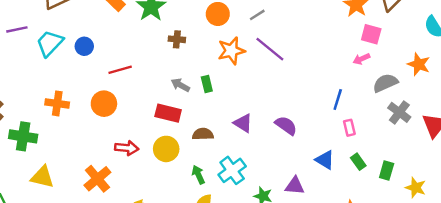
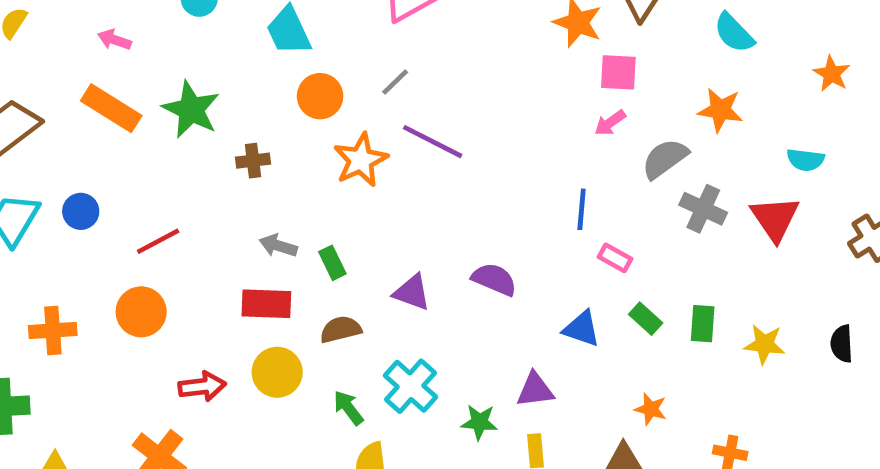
green rectangle: (207, 84) -> (332, 263), moved
pink rectangle: (349, 128) -> (615, 258), turned -35

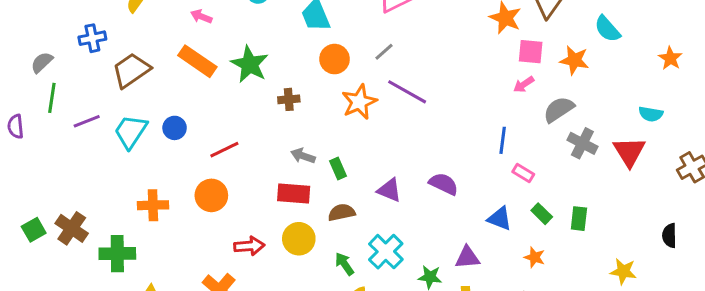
orange star: (720, 110) -> (574, 60), moved
yellow star: (764, 344) -> (623, 271), moved
orange star: (651, 409) -> (535, 257), moved

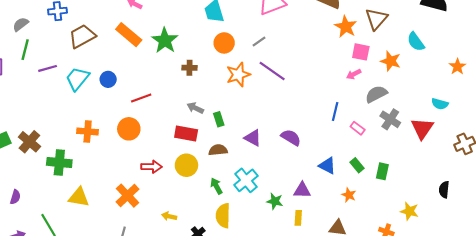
pink rectangle: (523, 173) -> (358, 128), moved

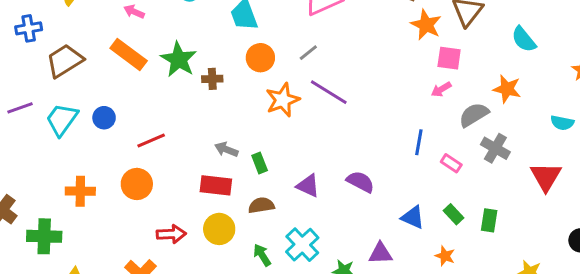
orange star: (391, 61) -> (507, 89), moved
brown cross: (189, 68) -> (212, 79), moved
red triangle: (422, 128) -> (546, 177), moved

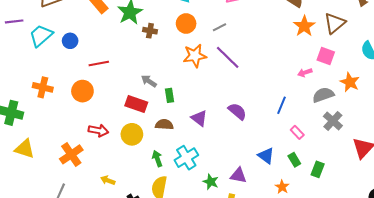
pink square: (449, 58) -> (326, 56), moved
pink rectangle: (451, 163) -> (297, 132), moved
purple semicircle: (360, 182) -> (237, 111), moved

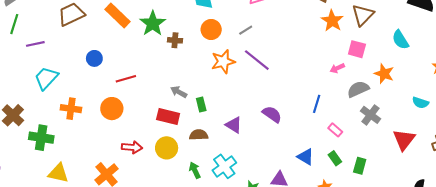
cyan trapezoid: (41, 36) -> (46, 78), moved

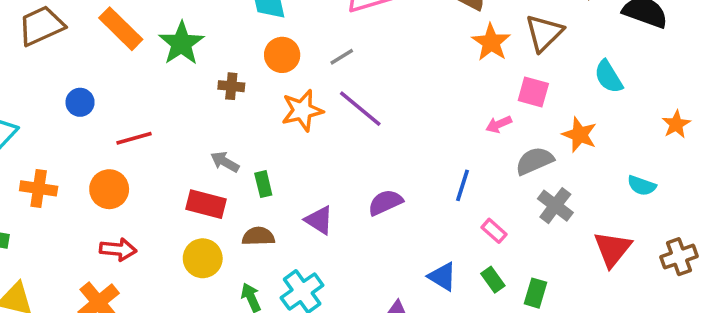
brown cross: (175, 40) -> (231, 86), moved
purple semicircle: (272, 114) -> (385, 202), turned -60
red arrow: (132, 147) -> (118, 249), moved

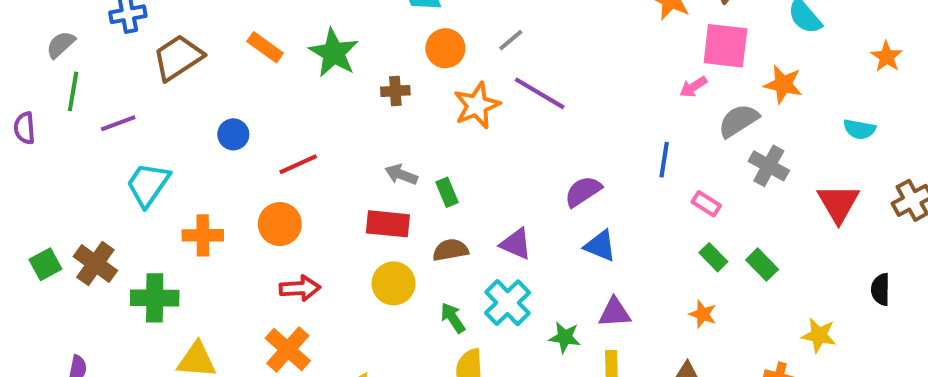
orange rectangle: (121, 29) -> (265, 47), size x0.7
pink square: (533, 92) -> (725, 46), size x1.4
purple triangle: (319, 220) -> (516, 244), moved
blue triangle: (442, 277) -> (600, 246), moved
green rectangle: (536, 293) -> (762, 265), turned -52

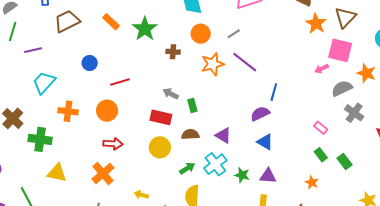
blue line: (664, 160) -> (274, 92), moved
green arrow: (453, 318) -> (187, 168), turned 84
green star: (565, 337) -> (242, 175), moved

